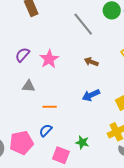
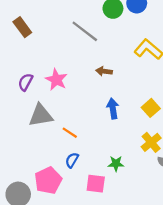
gray triangle: (29, 86) -> (41, 115), size x1.6
blue arrow: (91, 95) -> (113, 109), turned 120
orange line: (50, 107) -> (70, 133), turned 48

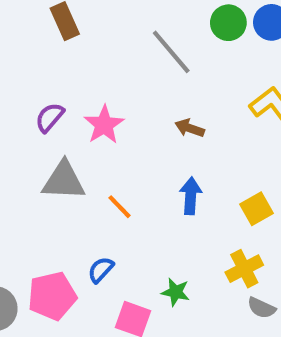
orange line: (70, 133) -> (120, 207), moved

